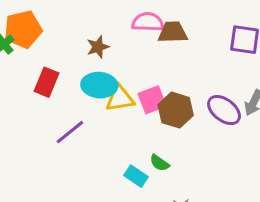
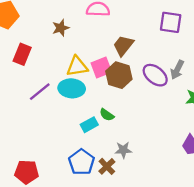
brown trapezoid: (173, 32) -> (123, 45), moved, turned -50
cyan ellipse: (99, 85) -> (72, 88), moved
cyan rectangle: (136, 176) -> (89, 125), turned -63

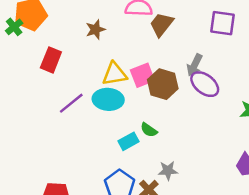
brown trapezoid: (123, 45) -> (162, 24), moved
gray arrow: (177, 70) -> (195, 65), moved

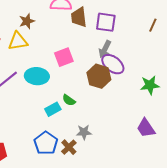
purple square: (223, 23) -> (106, 22), moved
brown trapezoid: (162, 24) -> (79, 17), turned -45
yellow triangle: (114, 74) -> (18, 41), moved
brown hexagon: (163, 84) -> (99, 76), moved

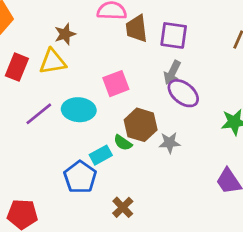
brown hexagon: (99, 76) -> (141, 125), moved
gray star: (84, 132) -> (170, 143), moved
blue pentagon: (46, 143) -> (80, 177), moved

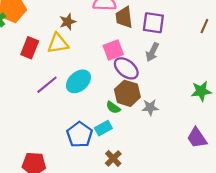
pink square: (116, 84) -> (113, 50), moved
purple ellipse: (183, 93) -> (126, 68), moved
cyan ellipse: (79, 110) -> (78, 81), turned -45
cyan rectangle: (101, 155) -> (103, 128), moved

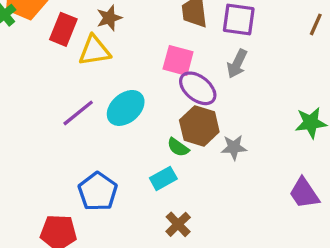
red rectangle: (30, 48) -> (63, 29), moved
pink square: (113, 50) -> (178, 60), turned 36
blue pentagon: (80, 135) -> (98, 192), moved

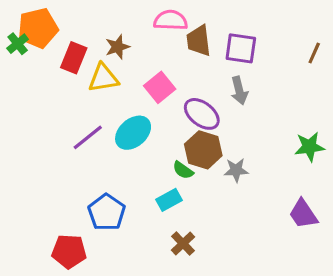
pink square: (178, 60) -> (160, 87), moved, turned 36
gray arrow: (237, 64) -> (239, 91), turned -40

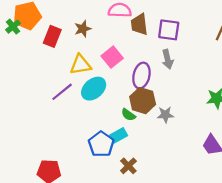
yellow triangle: (103, 78) -> (81, 65), moved
purple ellipse: (202, 114) -> (141, 76), turned 65
blue pentagon: (107, 212) -> (101, 144), moved

